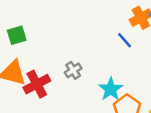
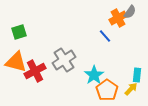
gray cross: (73, 70) -> (64, 60), size x1.6

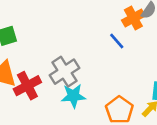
cyan star: (94, 75) -> (73, 96), moved, turned 30

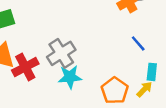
blue line: (117, 41) -> (138, 43), moved

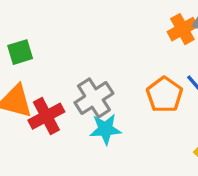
orange pentagon: (115, 91) -> (164, 95), moved

